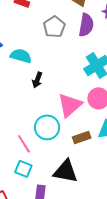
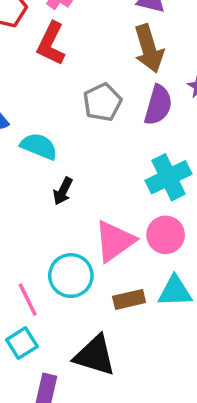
cyan square: (23, 169) -> (22, 343), turned 30

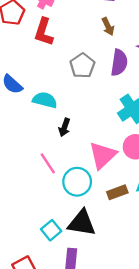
brown arrow: (149, 49) -> (108, 27), size x0.6
pink line: (28, 300) -> (48, 163), moved
black triangle: (95, 355) -> (82, 223), moved

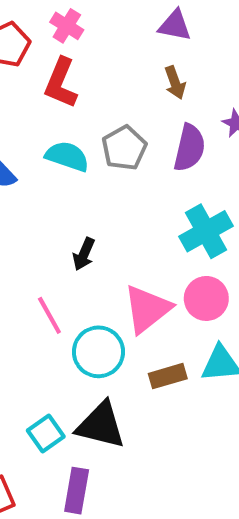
cyan semicircle: (45, 100) -> (67, 156), moved

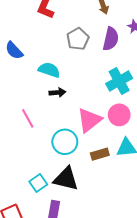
cyan semicircle: (67, 156) -> (49, 70), moved
black arrow: (84, 254) -> (57, 92), turned -119
pink line: (49, 315) -> (28, 118), moved

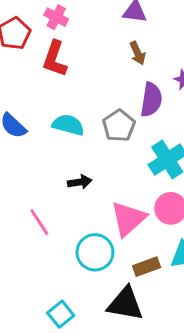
gray pentagon: (78, 39) -> (119, 126), moved
cyan semicircle: (49, 70) -> (68, 125), moved
black triangle: (66, 179) -> (125, 304), moved

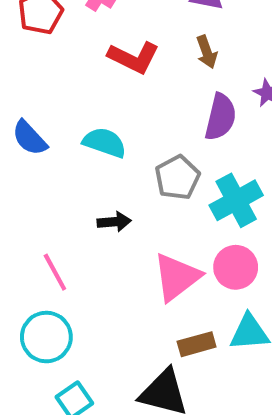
red L-shape: (55, 59) -> (134, 57), moved, turned -87
gray pentagon: (119, 126) -> (177, 178), moved
cyan circle: (95, 252) -> (46, 337), moved

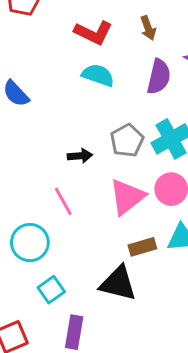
cyan semicircle: (105, 143) -> (98, 75), moved
gray pentagon: (177, 178) -> (127, 141), moved
pink line: (55, 272) -> (63, 201), moved

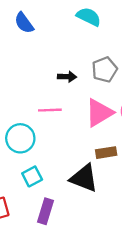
pink line: (63, 201) -> (50, 110), turned -70

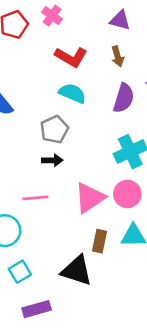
gray pentagon: (105, 70) -> (54, 129), moved
brown rectangle: (106, 153) -> (99, 241), turned -66
purple rectangle: (46, 211) -> (37, 309), turned 60

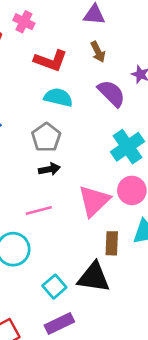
purple semicircle: (124, 98) -> (111, 93), turned -52
cyan square: (20, 272) -> (54, 287), moved

